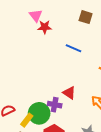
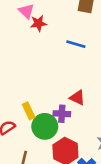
yellow rectangle: (27, 120) -> (29, 111), moved, turned -56

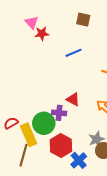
blue line: (76, 44) -> (74, 53), turned -42
yellow rectangle: (29, 111) -> (29, 135), moved, size x1.5

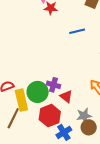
red triangle: (73, 99) -> (66, 96), moved

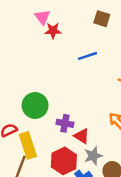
green circle: (38, 92) -> (35, 105), moved
gray star: (84, 116) -> (93, 156), moved

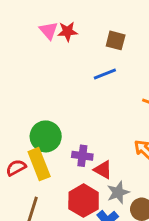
brown square: (102, 19) -> (116, 40), moved
red star: (53, 31) -> (68, 32), moved
yellow rectangle: (28, 145) -> (39, 164), moved

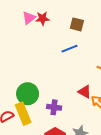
pink triangle: (49, 31) -> (29, 18), turned 32
red triangle: (103, 170) -> (85, 92), moved

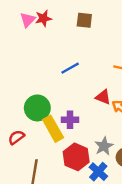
blue line: (70, 49) -> (70, 68), moved
yellow rectangle: (23, 114) -> (53, 129), moved

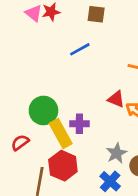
pink triangle: (28, 20) -> (34, 13), turned -35
blue line: (70, 68) -> (80, 49), moved
red hexagon: (76, 157) -> (63, 166), moved

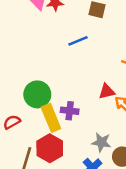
red triangle: (116, 99) -> (107, 91), turned -42
gray star: (116, 153) -> (101, 142), turned 30

